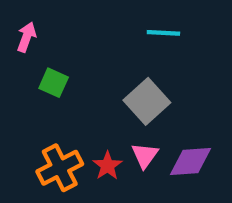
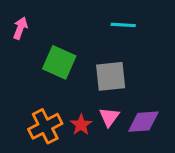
green square: (54, 83) -> (59, 62), moved, size x1.5
gray square: (147, 101) -> (111, 76), turned 36

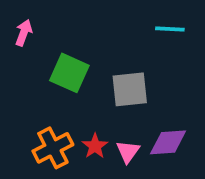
cyan line: (123, 25) -> (170, 29), moved
pink triangle: (109, 117) -> (128, 152), moved

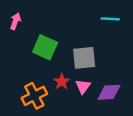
red star: (95, 146) -> (62, 82), moved
pink triangle: (128, 152) -> (83, 86), moved

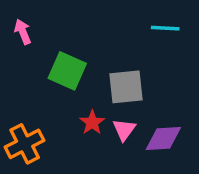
pink arrow: (15, 21) -> (23, 32), turned -42
orange cross: (34, 96) -> (25, 144), moved

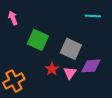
gray square: (126, 87) -> (71, 49), turned 30
purple diamond: (163, 138) -> (91, 66), moved

